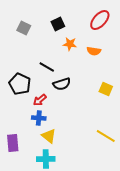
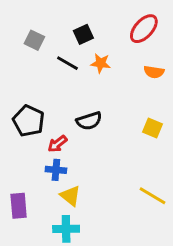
orange semicircle: (94, 51) -> (154, 72), moved
black line: (47, 67) -> (67, 63), moved

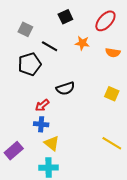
black square: (83, 34) -> (65, 17), moved
orange star: (101, 63) -> (82, 43), moved
black pentagon: (29, 121) -> (30, 64), moved, turned 30
purple rectangle: (19, 206) -> (14, 151), turned 54

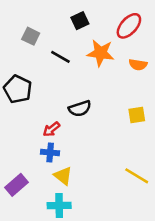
orange star: (82, 43) -> (101, 53), size x1.5
black pentagon: (30, 64) -> (18, 89), moved, turned -30
yellow square: (112, 94) -> (137, 115), turned -32

